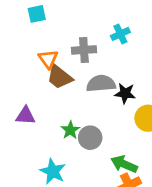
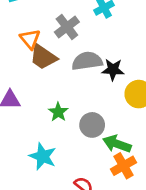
gray cross: (84, 50) -> (67, 27), turned -30
gray circle: (90, 138) -> (92, 125), moved

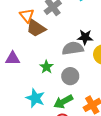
gray semicircle: (87, 61) -> (73, 48), moved
green arrow: (117, 144) -> (63, 102), moved, turned -48

